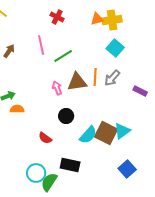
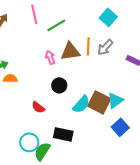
blue square: (127, 169) -> (120, 127), moved

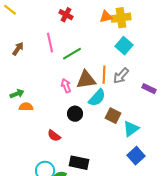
brown square: (99, 102) -> (113, 116), moved, size x0.7
cyan semicircle: (81, 104) -> (97, 98), moved

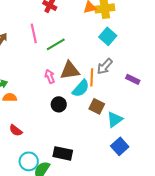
orange line: (104, 75) -> (92, 77), moved
red semicircle: (54, 136) -> (16, 130), moved

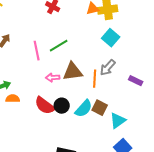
pink line: (34, 33) -> (37, 51), moved
pink arrow: (50, 76) -> (53, 78), turned -72
cyan semicircle: (81, 88) -> (84, 109), moved
red semicircle: (16, 130) -> (45, 106), moved, size x1.5

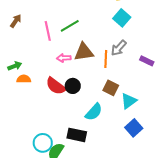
cyan semicircle: (84, 109) -> (94, 112), moved

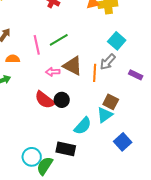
cyan square: (122, 18) -> (117, 41), moved
brown triangle: (84, 52) -> (73, 66), turned 35
orange semicircle: (24, 79) -> (13, 59), moved
brown square: (111, 88) -> (111, 102), moved
cyan triangle: (129, 101) -> (105, 115), moved

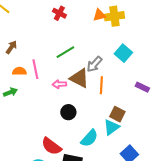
pink line: (37, 45) -> (35, 69), moved
gray arrow: (108, 62) -> (94, 64), moved
red semicircle: (45, 100) -> (51, 146), moved

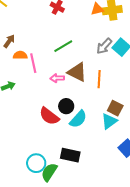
gray arrow: (94, 64) -> (104, 46), moved
orange semicircle: (19, 71) -> (20, 55), moved
cyan semicircle: (89, 138) -> (78, 119), moved
red semicircle: (51, 146) -> (49, 116), moved

